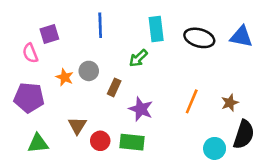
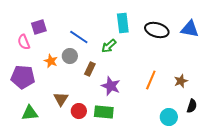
blue line: (100, 25) -> (79, 37), moved, turned -54
black semicircle: (244, 134) -> (192, 106), size x0.6

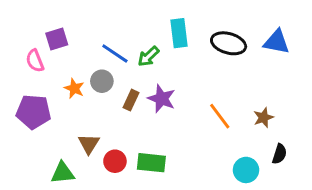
green arrow: (109, 46) -> (148, 56), moved
orange line: (151, 80) -> (220, 116), turned -60
purple star: (111, 86) -> (162, 99), moved
green triangle: (30, 113) -> (63, 173), moved

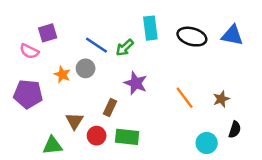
pink semicircle: (35, 61) -> (29, 51), turned -42
brown rectangle: (131, 100) -> (110, 108), moved

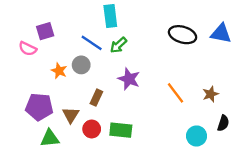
cyan rectangle: (150, 28) -> (110, 16), moved
purple pentagon: (28, 94) -> (39, 107), moved
brown rectangle: (110, 108) -> (96, 98), moved

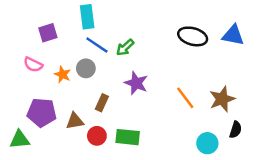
cyan rectangle: (110, 16) -> (87, 17), moved
pink semicircle: (28, 49) -> (33, 65), moved
brown star: (210, 94) -> (222, 99), size x1.5
brown triangle: (71, 115) -> (75, 121), turned 48
green triangle: (50, 138) -> (20, 140), moved

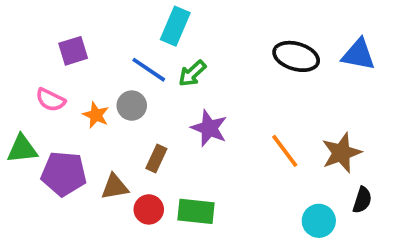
cyan rectangle: (87, 17) -> (175, 26), moved, turned 30
green triangle: (20, 140) -> (22, 149), moved

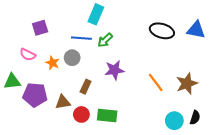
blue line: (149, 70) -> (81, 38), turned -30
purple star: (209, 128) -> (114, 70), turned -30
black semicircle: (362, 200) -> (195, 118), moved

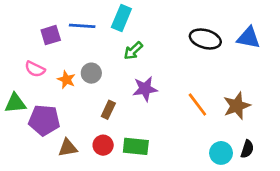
blue line: (81, 38) -> (82, 26), moved
brown triangle: (63, 102) -> (68, 148), moved

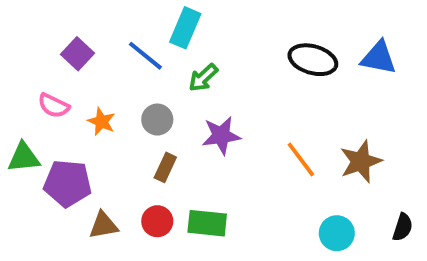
blue line: (82, 26) -> (145, 56), moved, turned 35
purple square: (51, 35) -> (78, 54), turned -30
gray circle: (91, 73) -> (157, 120), moved
black semicircle: (247, 149) -> (403, 227), moved

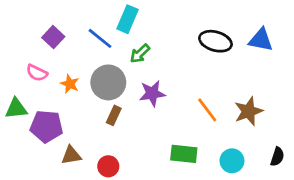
gray circle: (157, 120) -> (108, 82), size x1.6
red circle: (157, 221) -> (108, 166), moved
green rectangle: (207, 223) -> (184, 154), moved

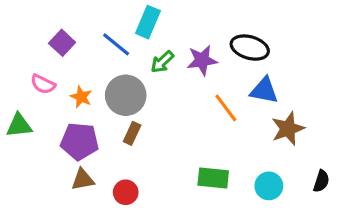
blue triangle: (261, 40) -> (264, 90), moved
purple star: (152, 93) -> (202, 60), moved
orange line: (207, 110) -> (226, 108), moved
purple pentagon: (46, 126) -> (80, 141), moved

